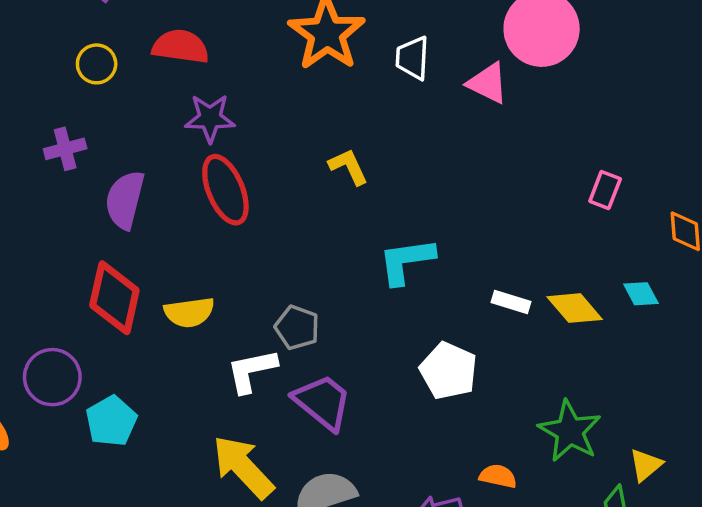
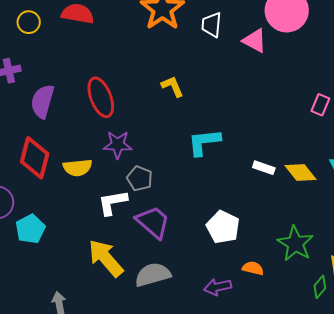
purple star: (210, 118) -> (118, 145), moved
white pentagon: (448, 371) -> (223, 227), moved

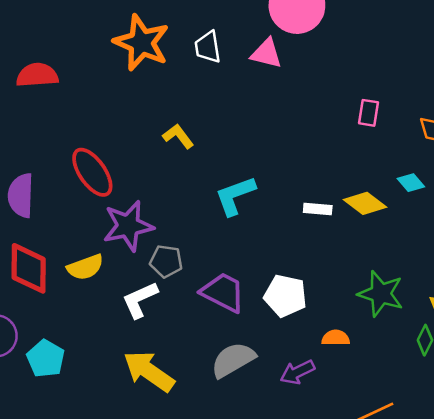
purple star: (118, 145) -> (128, 226), size x1.4
purple trapezoid: (153, 222) -> (223, 292), moved
gray semicircle: (153, 275) -> (233, 360), moved

